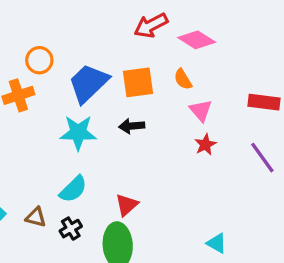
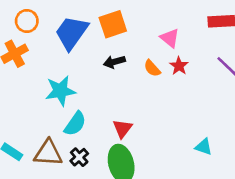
orange semicircle: (183, 79) -> (152, 68), moved
cyan star: (78, 133) -> (60, 91), moved
brown triangle: (36, 217) -> (48, 153), size x1.6

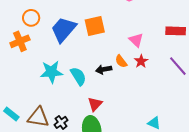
black arrow: (114, 62) -> (104, 69), moved
cyan semicircle: (75, 124) -> (78, 76), moved, turned -72

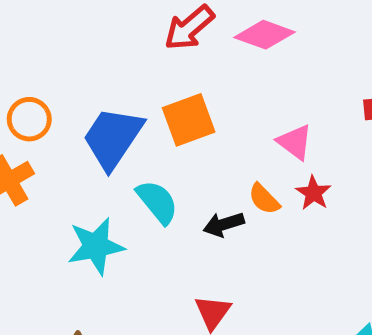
cyan semicircle: (78, 76) -> (157, 202), moved

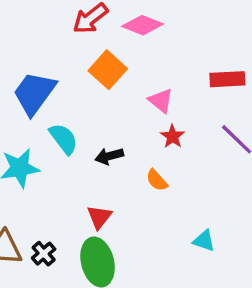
orange square: (189, 120) -> (108, 70), moved, turned -30
orange semicircle: (264, 199) -> (157, 180), moved

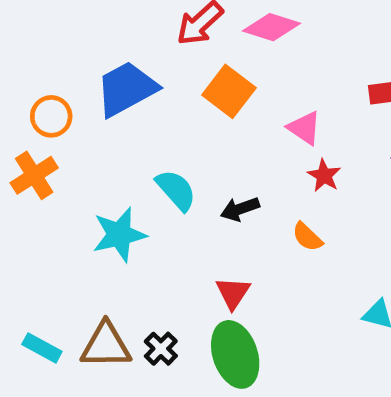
blue trapezoid: (34, 93) -> (126, 89), moved, turned 30

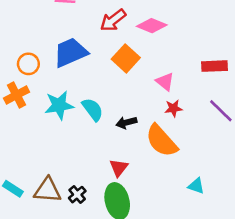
red star: (324, 176) -> (173, 108), turned 30
cyan star: (119, 235) -> (59, 105), moved
orange semicircle: (307, 237) -> (162, 141), size x2.0

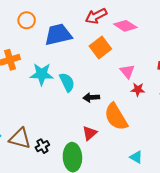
orange circle: (28, 64) -> (27, 20), moved
red star: (173, 108) -> (138, 89), moved
red triangle: (119, 168) -> (90, 133), moved

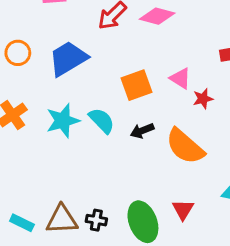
orange square: (100, 48) -> (137, 85), moved, turned 35
red triangle: (90, 133) -> (183, 209), moved
black cross: (42, 146) -> (96, 220), turned -32

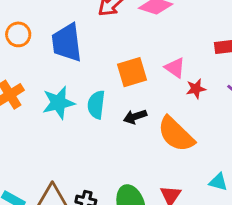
blue trapezoid: (68, 58) -> (67, 43), turned -69
cyan semicircle: (102, 121) -> (96, 105), turned -132

